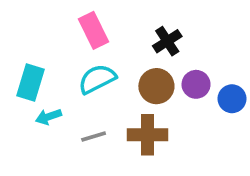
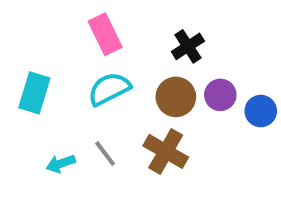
cyan arrow: (49, 117) -> (61, 164), moved
brown cross: (147, 135) -> (166, 151), turned 30
gray line: (94, 136) -> (105, 153), turned 70

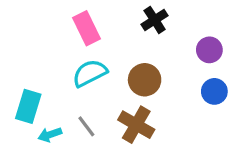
black cross: (188, 46) -> (155, 20), moved
cyan rectangle: (34, 93) -> (28, 106), moved
purple circle: (220, 95) -> (209, 50), moved

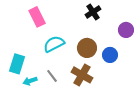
pink rectangle: (86, 28) -> (37, 17), moved
blue circle: (214, 91) -> (110, 55), moved

